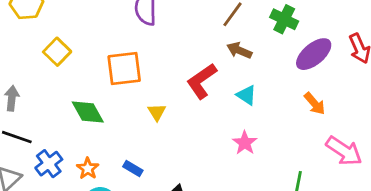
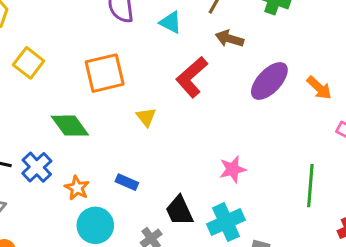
purple ellipse: (314, 54) -> (269, 81), moved
cyan triangle: (246, 95) -> (170, 22), moved
pink star: (245, 143) -> (233, 169), moved, turned 30
blue cross: (49, 164) -> (37, 167), moved

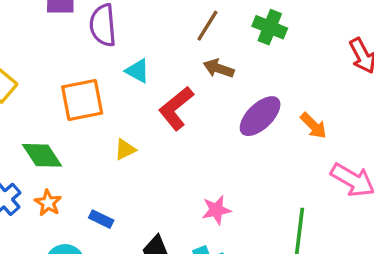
cyan triangle: (170, 22) -> (138, 71), moved
yellow triangle: (146, 117) -> (125, 149), turned 40
orange star: (77, 188) -> (48, 203), moved

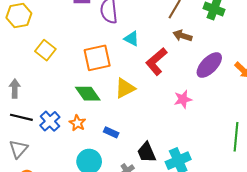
yellow triangle: (125, 149) -> (125, 88), size x1.5
green diamond: (42, 155) -> (88, 94), moved
pink star: (216, 210) -> (183, 99), moved

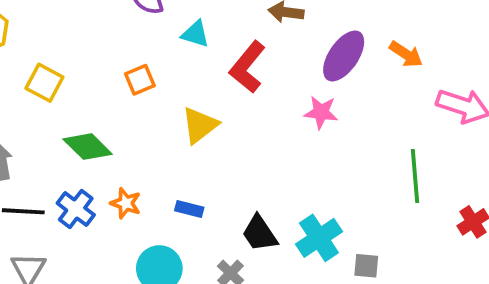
orange square: (97, 58) -> (140, 80), size x0.6
green diamond: (88, 94) -> (88, 147), moved
pink star: (183, 99) -> (321, 112), moved, turned 30

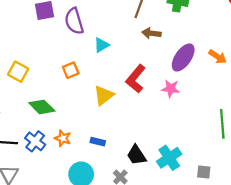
cyan triangle: (195, 34) -> (101, 45), turned -49
red L-shape: (247, 67) -> (136, 79), moved
gray square: (366, 266) -> (204, 172), moved

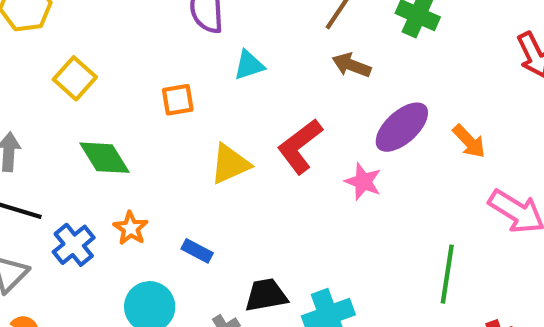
blue cross: (35, 141) -> (74, 245), moved
black trapezoid: (136, 155) -> (266, 295), turned 100

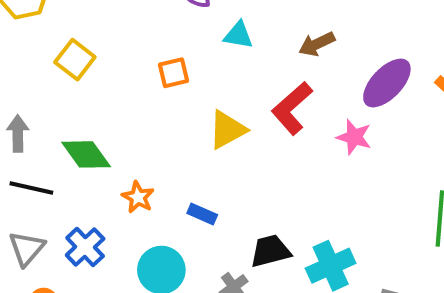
cyan triangle: (249, 65) -> (238, 35), turned 32
brown arrow: (352, 65) -> (317, 44), moved, turned -42
green diamond: (104, 158) -> (86, 154), moved
blue cross: (74, 245) -> (85, 247), moved

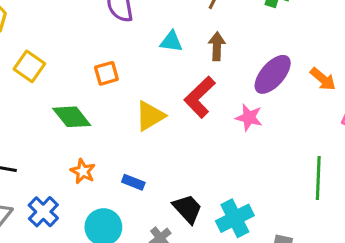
cyan triangle: (238, 35) -> (171, 42), moved
brown arrow: (317, 44) -> (217, 46), turned 120
green diamond: (86, 154) -> (72, 117), moved
black trapezoid: (270, 251) -> (187, 209), turned 64

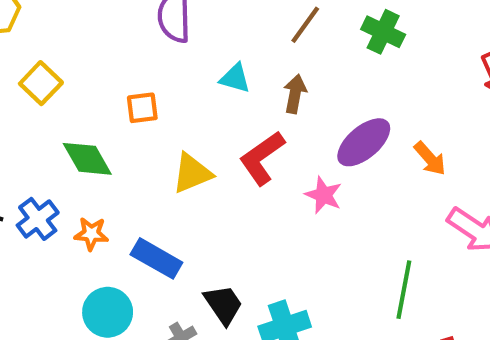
orange star: (83, 171) -> (91, 234), turned -30
blue rectangle: (133, 182) -> (156, 258), size x1.6
blue cross: (43, 212) -> (38, 219), moved

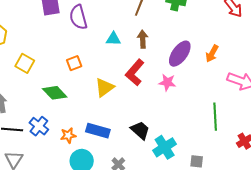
orange arrow: (430, 159) -> (212, 53), turned 84
orange star: (91, 234) -> (68, 135), moved
black trapezoid: (223, 305) -> (140, 130), moved

